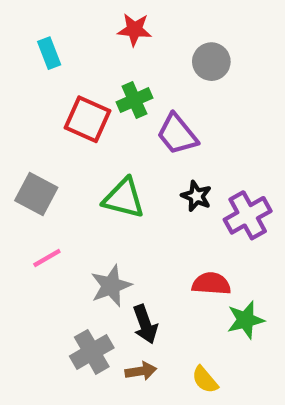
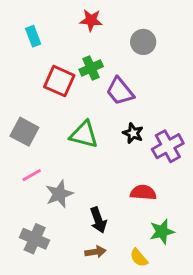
gray star: (111, 286) -> (59, 194), moved
green star: (245, 320) -> (162, 232), moved
gray cross: (92, 352) -> (35, 239), moved, turned -36

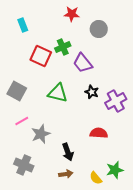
red star: (91, 20) -> (72, 14), moved
green star: (162, 232) -> (115, 170), moved

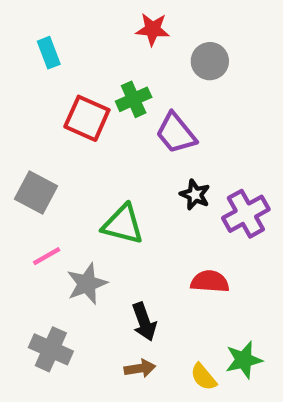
green triangle: (58, 93) -> (123, 224), moved

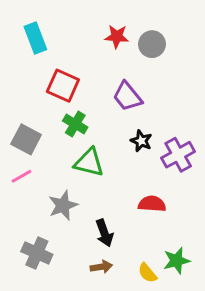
red star: (153, 29) -> (117, 36), moved
cyan rectangle: (49, 53) -> (35, 38), size x1.4
green cross: (134, 99) -> (75, 124), moved, turned -35
pink line: (47, 256) -> (21, 176), moved

